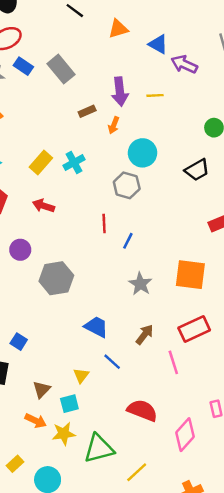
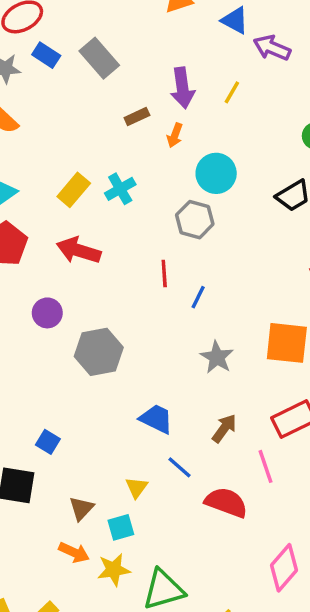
yellow line: (155, 95) -> (232, 92), turned -56
red arrow: (43, 206) -> (79, 250), size x1.4
red semicircle: (142, 410) -> (226, 502), moved

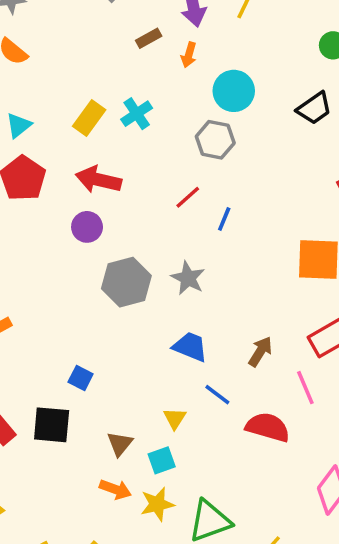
red line: (164, 274) -> (188, 197), turned 56
purple circle: (47, 313) -> (87, 227), moved
gray star: (217, 357) -> (188, 278), moved

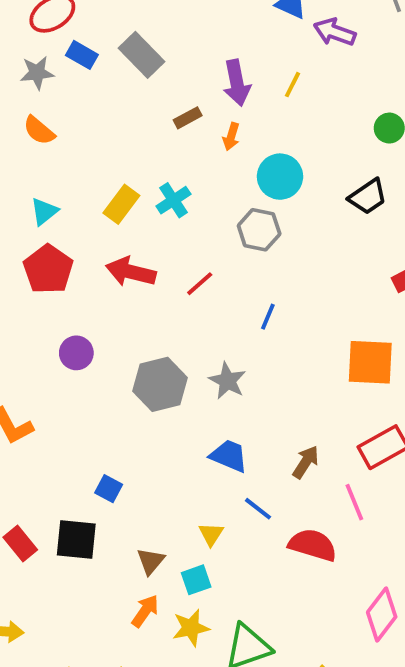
red line: (188, 197) -> (200, 284), moved
purple circle: (87, 227) -> (76, 353), moved
orange arrow: (115, 489) -> (145, 611), turned -76

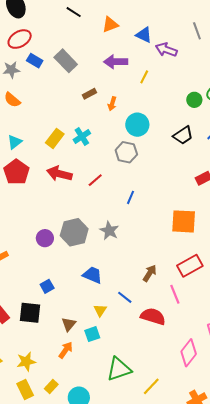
purple arrow: (237, 83) -> (116, 62), moved, turned 100
purple circle: (76, 353) -> (45, 238), moved
blue trapezoid: (229, 456) -> (93, 275), moved
blue square: (109, 489) -> (47, 286), turned 32
yellow star: (191, 628) -> (26, 362), moved

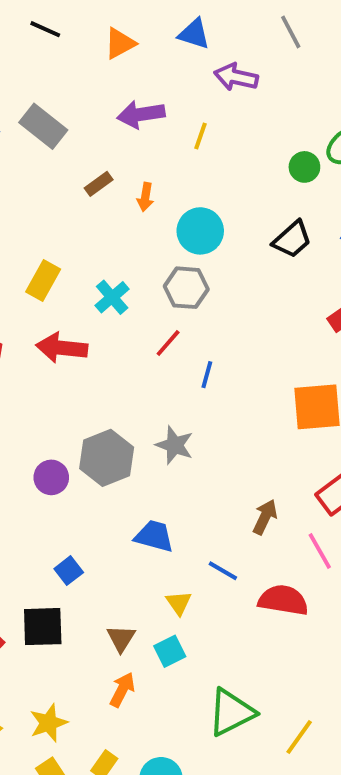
blue triangle: (144, 35) -> (194, 34), moved
cyan cross: (82, 137) -> (112, 297), moved
red line: (95, 180) -> (168, 343), moved

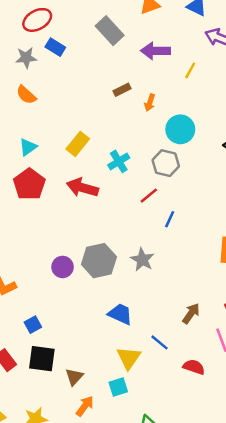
gray rectangle: (43, 126) -> (110, 31), moved
blue square: (69, 571) -> (33, 325), moved
red semicircle: (283, 600) -> (194, 367), size x0.7
yellow triangle: (179, 603) -> (129, 358), size x1.5
brown triangle: (121, 638) -> (74, 377), moved

